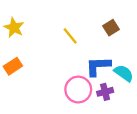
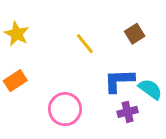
pink circle: (78, 90) -> (65, 109), moved

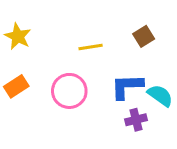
yellow line: (85, 44) -> (91, 47), turned -60
pink circle: (65, 109) -> (69, 91), moved

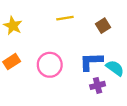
yellow line: (91, 47) -> (65, 18), moved

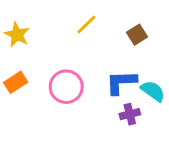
yellow line: (65, 18) -> (86, 25), turned -35

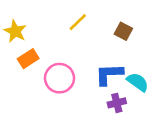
brown square: (137, 35) -> (123, 31), turned -30
orange rectangle: (16, 82) -> (28, 59), moved

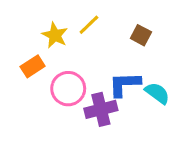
yellow star: (15, 31) -> (55, 35), moved
purple cross: (117, 103) -> (101, 109), moved, size x1.5

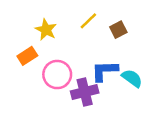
yellow line: (89, 25) -> (88, 21), moved
brown square: (141, 35) -> (118, 30), turned 35

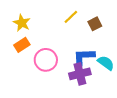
yellow star: (46, 30) -> (22, 23), moved
purple cross: (85, 92) -> (80, 74), moved

